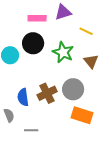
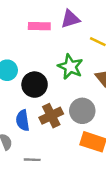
black circle: (33, 43) -> (35, 85), moved

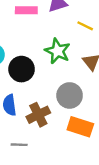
brown cross: (51, 116) -> (38, 115), moved

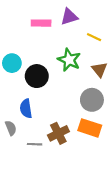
gray circle: (70, 95) -> (92, 100), moved
brown cross: (38, 115) -> (58, 133), moved

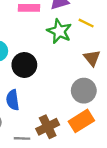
green star: (69, 60) -> (59, 31), moved
orange rectangle: (90, 128) -> (81, 121), turned -50

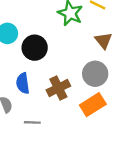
brown cross: (48, 127) -> (58, 88), moved

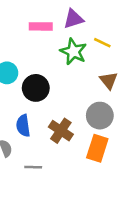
brown cross: (58, 88) -> (61, 131), turned -30
orange rectangle: (93, 105) -> (97, 148), turned -40

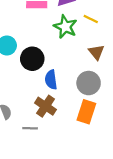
blue semicircle: (23, 126) -> (51, 80), moved
brown cross: (61, 131) -> (46, 106), moved

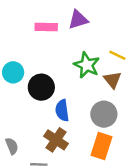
yellow line: (91, 19) -> (117, 55), moved
green star: (65, 27) -> (87, 65), moved

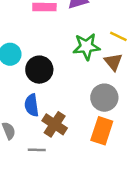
green star: (87, 65) -> (86, 47), turned -30
blue semicircle: (62, 110) -> (32, 105), moved

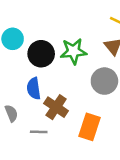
green star: (86, 47) -> (73, 51), moved
orange rectangle: (102, 131) -> (90, 127), moved

